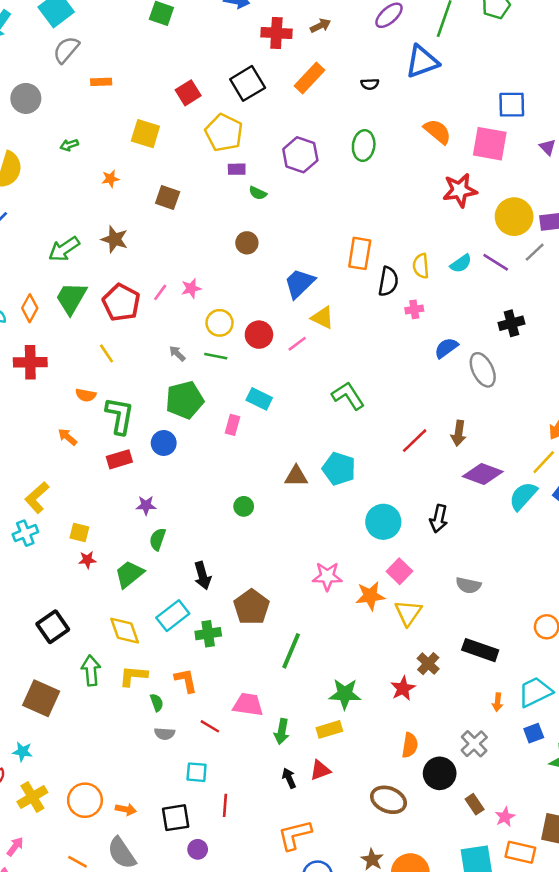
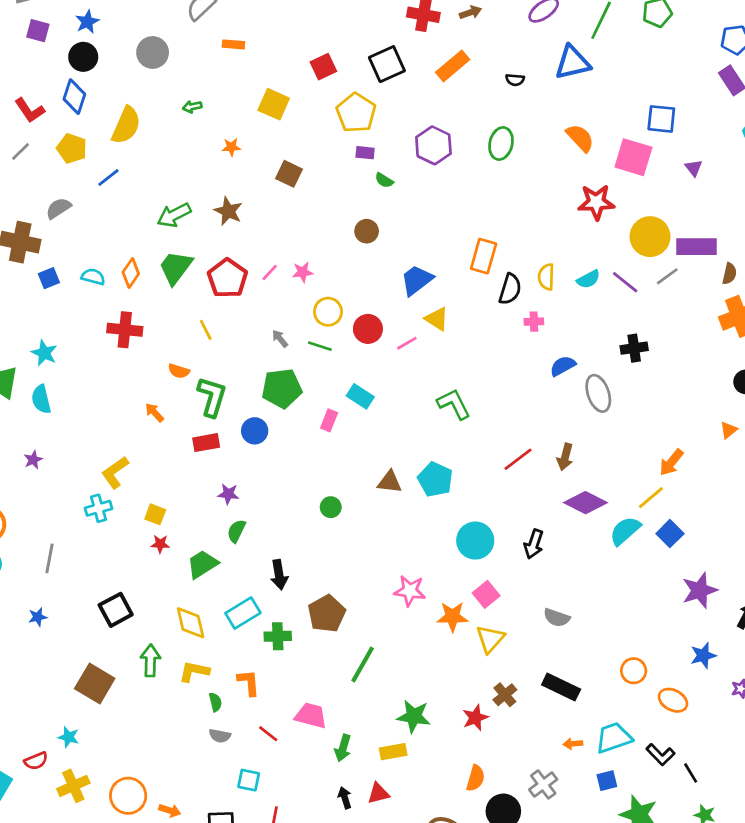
orange arrow: (498, 702) -> (573, 744), turned 72

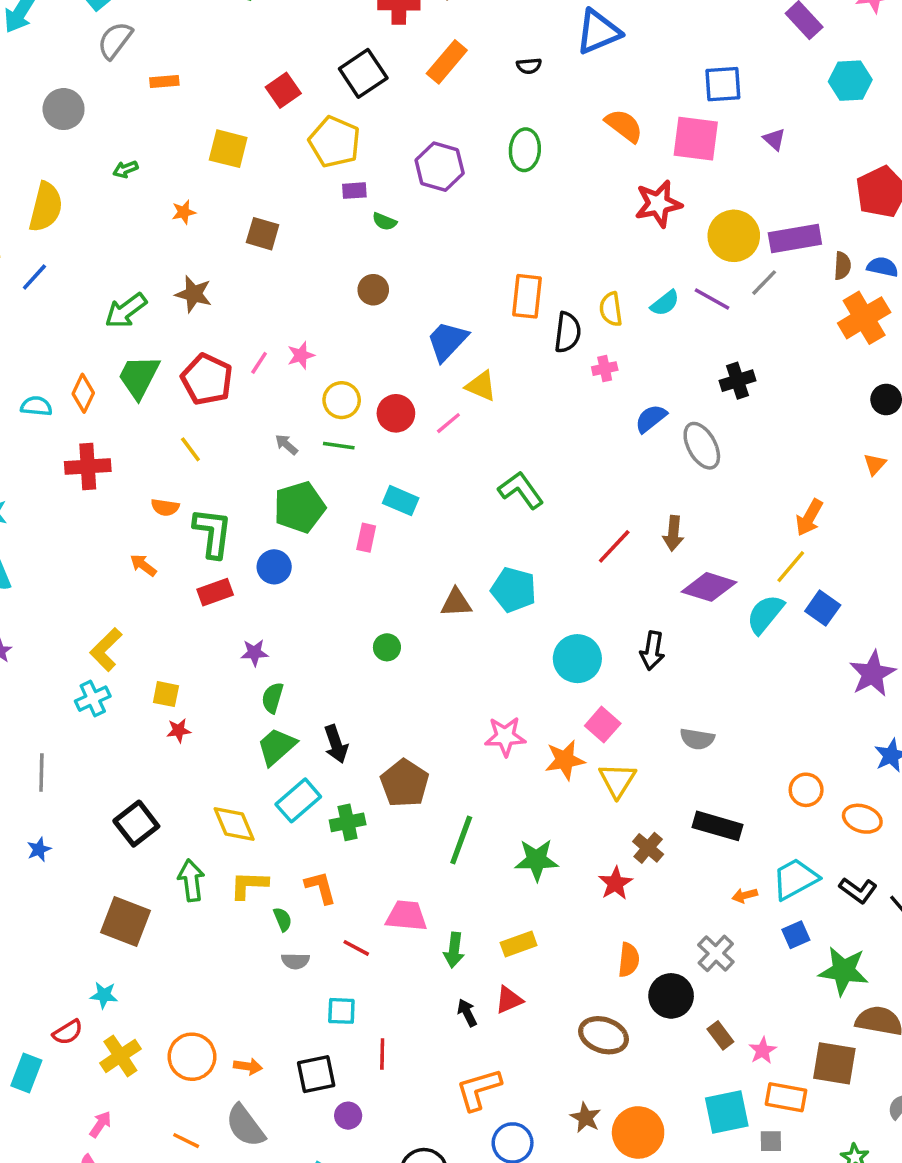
green trapezoid: (202, 564) -> (277, 747), moved
green star: (414, 716) -> (537, 860), moved

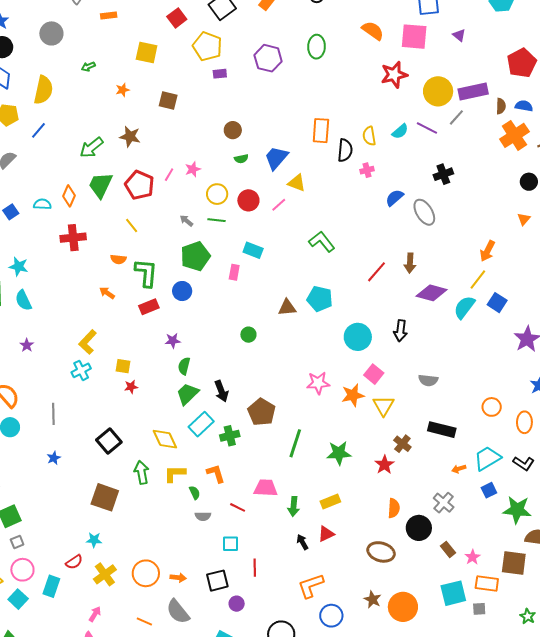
green semicircle: (385, 222) -> (241, 159), moved, turned -32
orange ellipse: (862, 819) -> (524, 422), turned 75

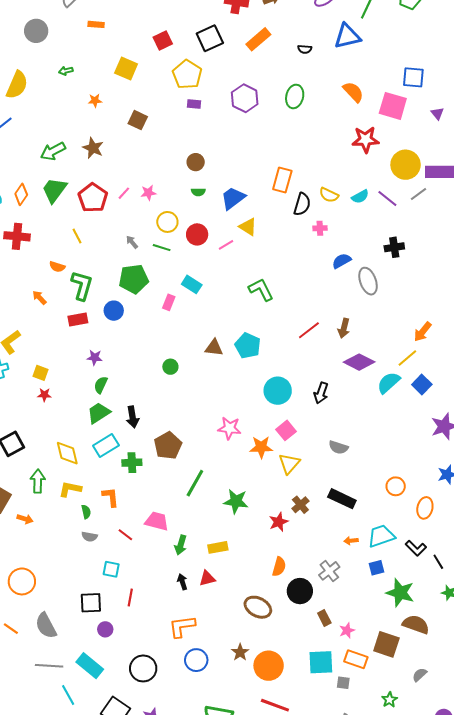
yellow semicircle: (369, 136) -> (329, 195), turned -66
orange arrow: (178, 578) -> (25, 519), moved

